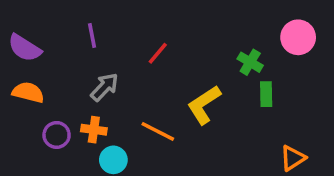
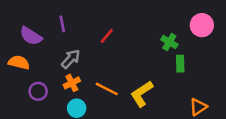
purple semicircle: (25, 48) -> (31, 36), moved
yellow L-shape: (204, 105) -> (142, 94), moved
orange cross: (94, 130) -> (72, 83), moved, turned -35

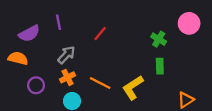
purple semicircle: (31, 36) -> (29, 33), turned -60
green rectangle: (180, 64) -> (160, 66), moved

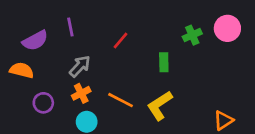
green cross: (159, 39) -> (192, 35), moved, turned 35
green rectangle: (160, 66) -> (164, 62), moved

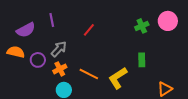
green rectangle: (164, 62) -> (142, 60), moved
purple circle: (43, 103) -> (38, 60), moved

